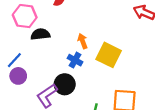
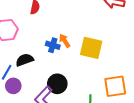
black semicircle: (40, 34) -> (25, 60), moved
blue cross: (75, 60) -> (53, 45), moved

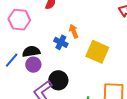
orange arrow: (65, 41) -> (74, 31), moved
purple circle: (13, 86) -> (33, 65), moved

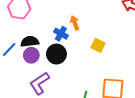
yellow square: (97, 52) -> (98, 45), size x0.6
black circle: (58, 80) -> (56, 54), moved

